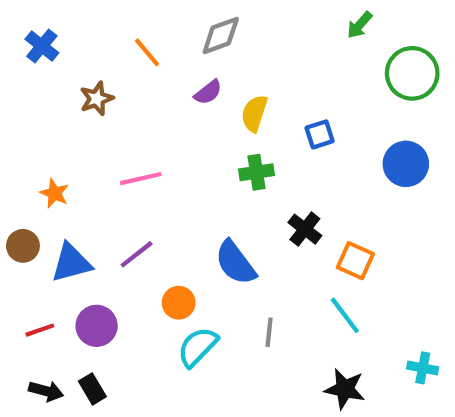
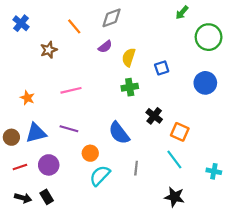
brown circle: (23, 246) -> (11, 137), moved
purple line: (137, 254) -> (69, 129), turned 54
cyan cross: (423, 368) -> (214, 171), moved

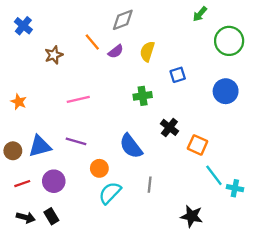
orange line: (74, 26) -> (92, 42), moved
yellow semicircle: (129, 57) -> (147, 51), moved
orange star: (27, 98) -> (19, 102), moved
cyan line: (174, 160) -> (214, 175), moved

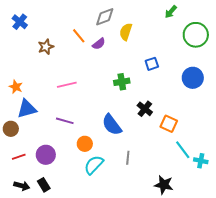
yellow semicircle: (147, 51) -> (126, 32), moved
blue triangle: (40, 146) -> (27, 109), moved

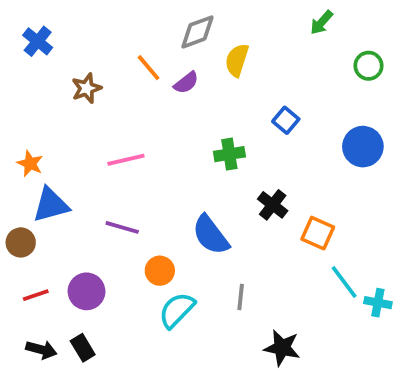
green circle: (196, 35) -> (369, 66), size x0.6
blue square: (152, 64) -> (286, 120), turned -32
black star: (164, 185) -> (282, 348), moved

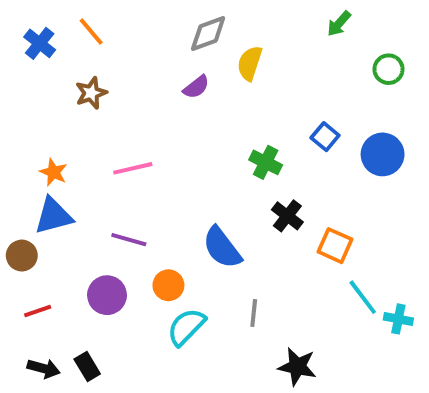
orange line: (149, 68) -> (91, 32), moved
blue square: (286, 120) -> (325, 137), moved
green cross: (229, 154) -> (266, 162), moved, turned 36
orange star: (30, 164) -> (53, 172), moved
purple circle: (86, 291) -> (107, 295), moved

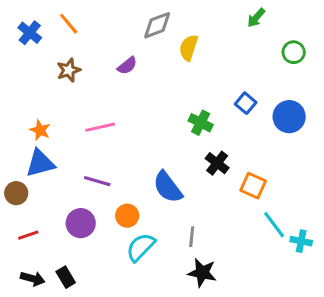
purple semicircle: (196, 87) -> (127, 66), moved
black star: (297, 367) -> (202, 273), moved

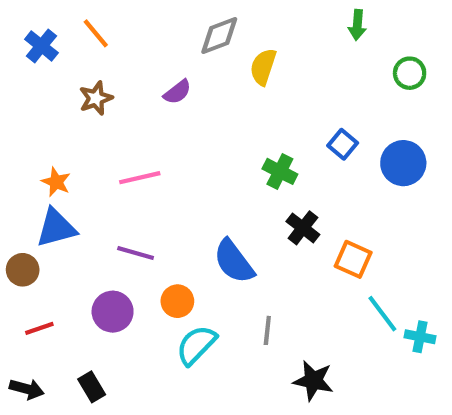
green arrow: (256, 18) -> (357, 25), turned -36
black star: (202, 273) -> (313, 381), moved
black arrow: (33, 279) -> (27, 389), moved

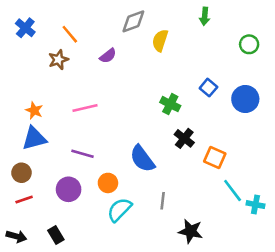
green arrow: (357, 25) -> (205, 16), moved
orange line: (96, 33) -> (70, 34), moved
brown circle: (23, 270) -> (21, 173), moved

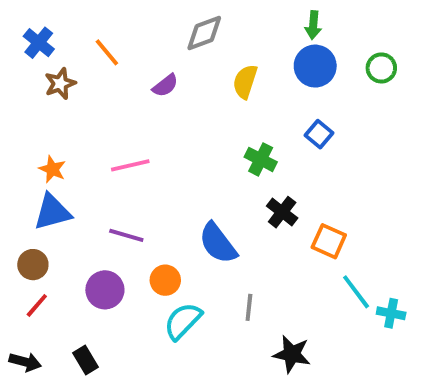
yellow semicircle: (160, 41) -> (245, 82), moved
brown star: (58, 60) -> (60, 84), moved
blue circle: (245, 99) -> (315, 66), moved
red line: (24, 199) -> (37, 305), turned -30

